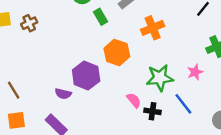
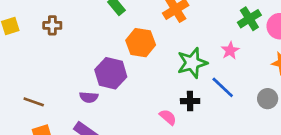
brown cross: (29, 23) -> (52, 25), moved, turned 35
brown line: (14, 90) -> (34, 102), turned -30
pink semicircle: (134, 100) -> (168, 117), moved

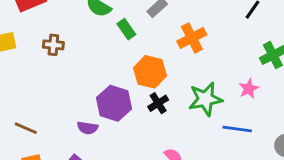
blue line: (223, 87) -> (237, 129), turned -40
black cross: (190, 101) -> (158, 103), moved, turned -36

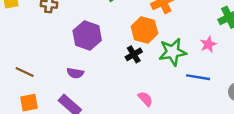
orange hexagon: (150, 72) -> (144, 30), moved
purple hexagon: (114, 103) -> (87, 36), moved

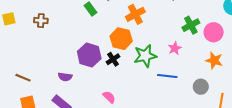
purple hexagon: (87, 36) -> (89, 55), moved
pink semicircle: (145, 99) -> (109, 97), moved

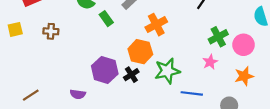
pink star: (175, 48) -> (210, 62), moved
orange star: (214, 60) -> (244, 76), turned -30
brown line: (23, 78) -> (31, 95), turned -56

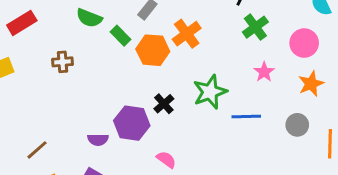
brown cross: (51, 31) -> (62, 62), moved
green cross: (218, 37) -> (255, 27), moved
orange hexagon: (140, 52) -> (153, 50), moved
purple hexagon: (105, 70) -> (132, 123), moved

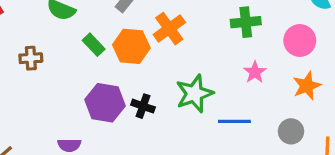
green cross: (255, 27) -> (246, 22), turned 30
green rectangle: (120, 36) -> (94, 45), moved
black cross: (164, 104) -> (143, 106), turned -30
purple hexagon: (132, 123) -> (105, 103), moved

